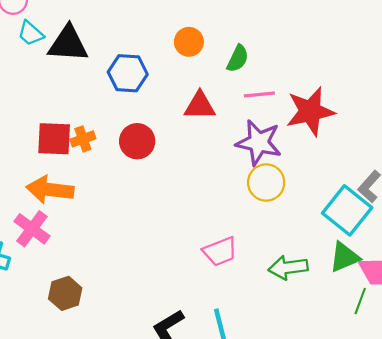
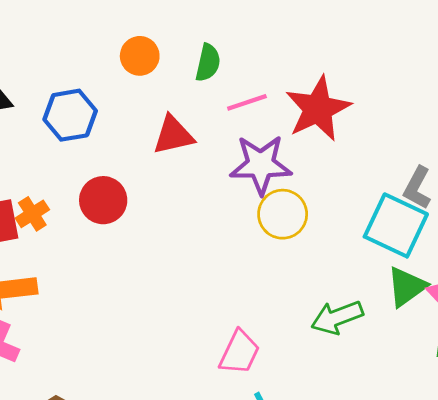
pink trapezoid: (220, 251) -> (239, 352), moved, turned -30

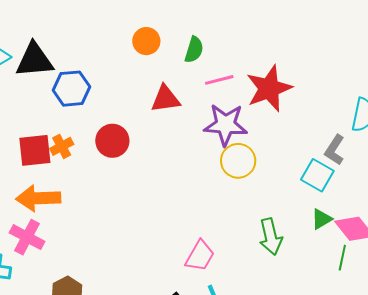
blue hexagon: (70, 115) -> (72, 89), moved
cyan square: (396, 225) -> (317, 175), size x0.7
green triangle: (407, 287) -> (322, 219), size x0.7
green arrow: (337, 317) -> (271, 237), turned -87

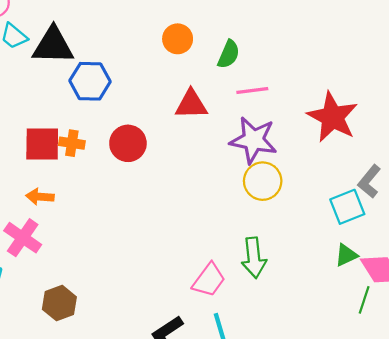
red star: (269, 88) -> (333, 117), moved, turned -30
orange cross: (62, 146) -> (72, 143), turned 30
cyan square: (317, 175) -> (347, 207), turned 32
orange arrow: (38, 198) -> (40, 197), size x0.6
green arrow: (271, 237) -> (254, 258), moved

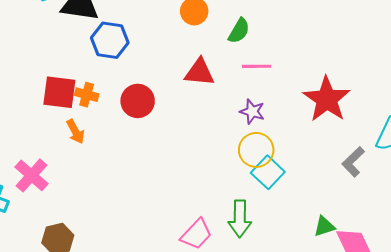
purple star: (253, 140) -> (252, 112), size x0.6
orange arrow: (40, 197) -> (75, 132), moved, turned -130
cyan square: (347, 207) -> (268, 172), moved, turned -32

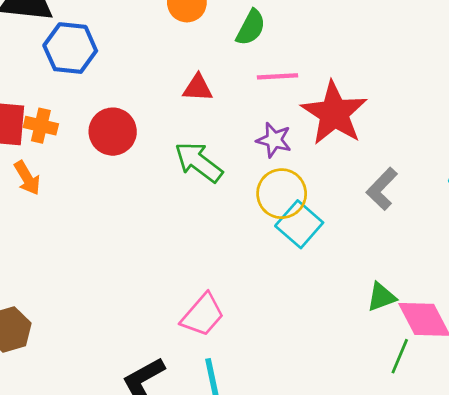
red triangle: (199, 72) -> (198, 88), size x0.7
red star: (327, 99) -> (334, 113), moved
gray L-shape: (353, 162) -> (382, 189), moved
green arrow: (240, 219) -> (199, 162), moved, turned 129

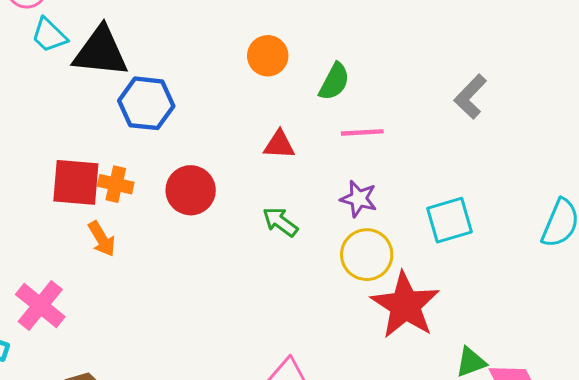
red star: (334, 113) -> (405, 305), moved
green arrow: (199, 162) -> (280, 222), size x0.7
gray L-shape: (382, 189) -> (470, 97), moved
cyan square: (299, 224) -> (449, 220), moved, turned 33

